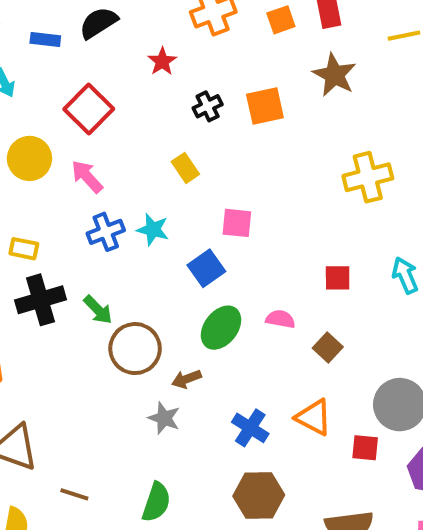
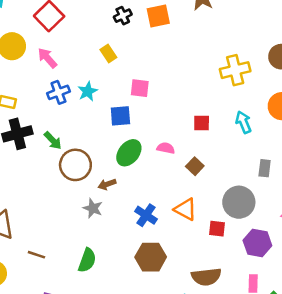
yellow cross: (368, 177) -> (235, 70), moved
cyan star: (153, 230) -> (88, 91), turned 30
blue square: (206, 268) -> (120, 116), turned 30

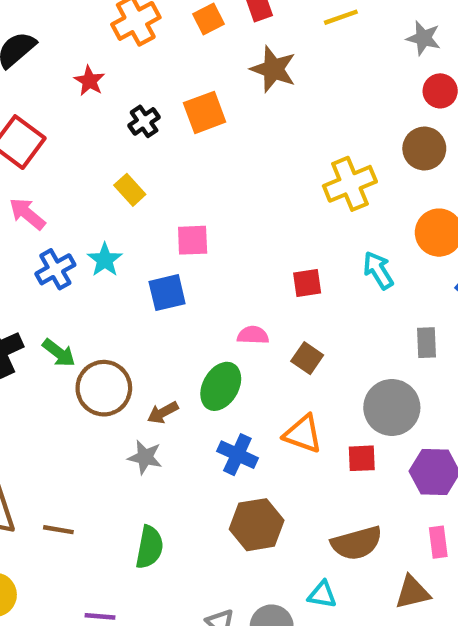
green ellipse: (129, 153) -> (221, 386), moved
brown line: (36, 255) -> (58, 530), moved

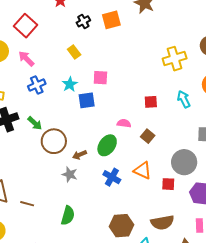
cyan star: (105, 260) -> (70, 84), moved
brown hexagon: (257, 525) -> (121, 226), moved

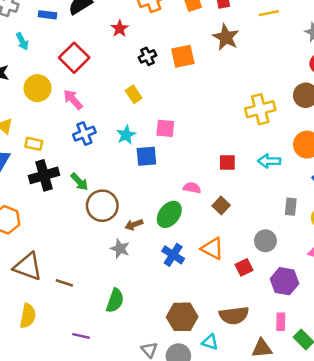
cyan arrow: (184, 99) -> (269, 161), turned -66
gray circle: (184, 162) -> (265, 241), size x0.7
red square: (168, 184) -> (244, 267), turned -32

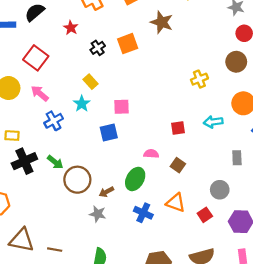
yellow cross: (260, 109) -> (199, 79), size x0.7
cyan star: (126, 135) -> (82, 104), moved

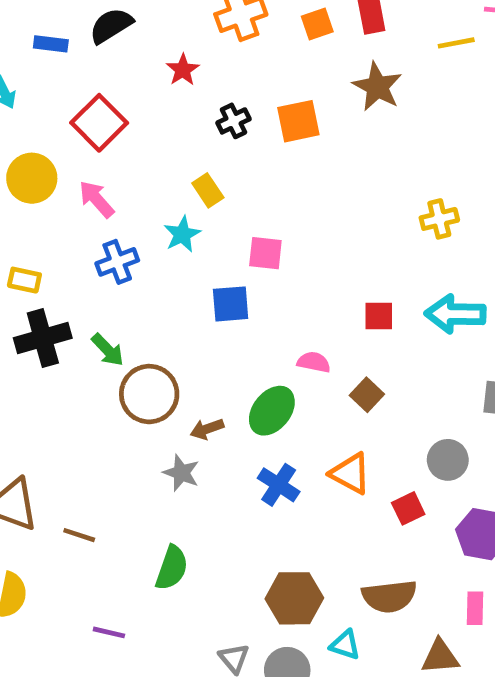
cyan arrow: (213, 122) -> (455, 314), size x1.4

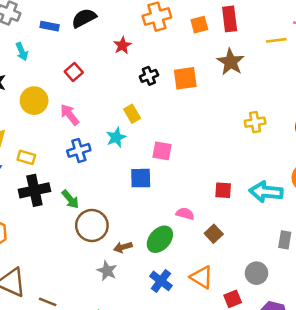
red square: (99, 123) -> (74, 72), size x0.6
yellow cross: (439, 219) -> (255, 122), moved

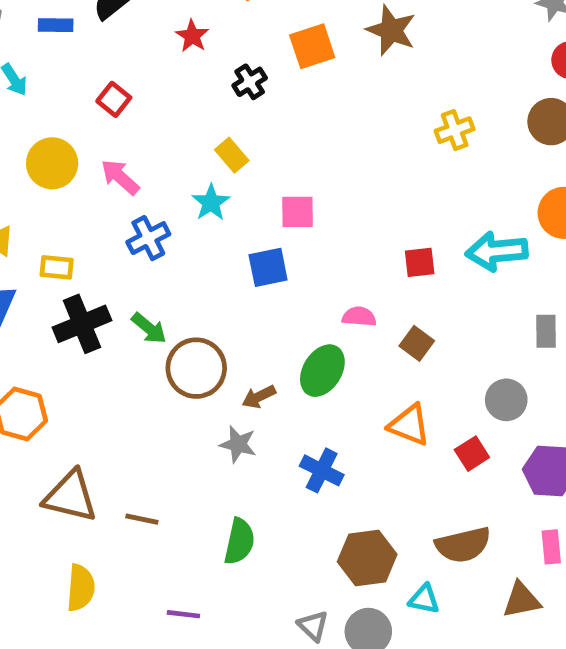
orange square: (185, 78) -> (312, 46), moved
blue cross: (161, 281) -> (322, 470), moved

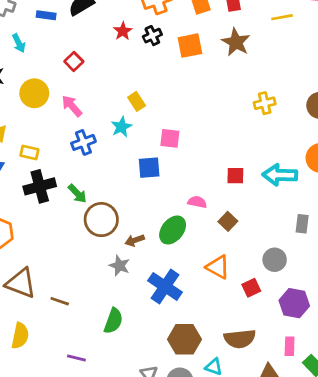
black cross: (250, 82) -> (152, 36), moved
blue cross: (322, 470) -> (165, 286), size x1.4

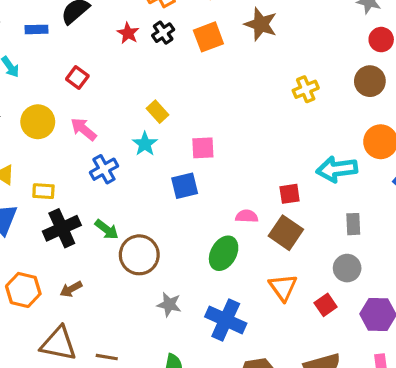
red square: (235, 176) -> (290, 194), moved
brown square: (228, 221) -> (286, 233), size x1.5
gray rectangle: (302, 224) -> (353, 224), moved
brown arrow: (135, 240) -> (71, 289), moved
orange triangle: (218, 267) -> (283, 287), turned 35

